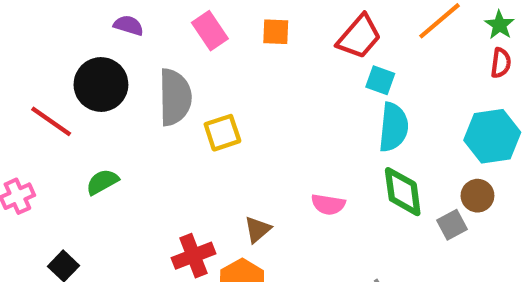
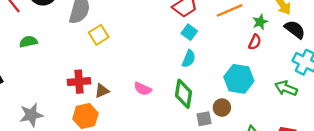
cyan semicircle: (393, 127) -> (189, 59), size x0.7
yellow square: (222, 133) -> (99, 35), turned -30
red cross: (193, 256) -> (79, 82), moved

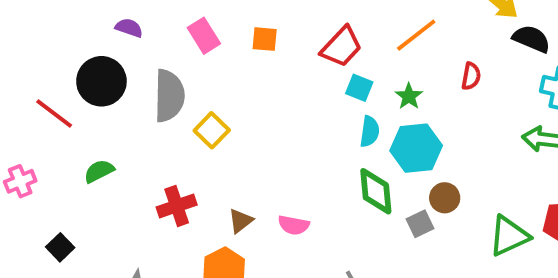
green star: (260, 22) -> (409, 96), moved
cyan hexagon: (239, 79) -> (416, 148), moved
red cross: (79, 82) -> (177, 206), moved
pink semicircle: (143, 89) -> (294, 225), moved

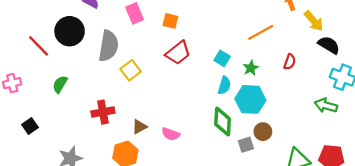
red trapezoid: (341, 47) -> (178, 53), moved
green semicircle: (99, 171) -> (60, 84), turned -42

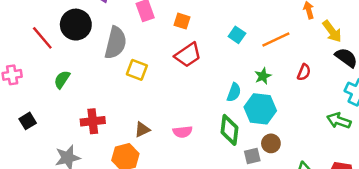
cyan square: (222, 58) -> (237, 35), moved
yellow square: (131, 70) -> (137, 70), turned -36
red cross: (103, 112) -> (93, 121), moved
pink semicircle: (171, 134) -> (183, 132), moved, turned -30

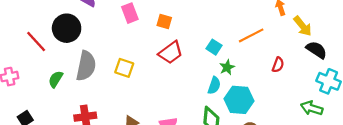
cyan square: (237, 35) -> (214, 47), moved
gray semicircle: (116, 43) -> (86, 66), moved
green star: (263, 76) -> (227, 67), moved

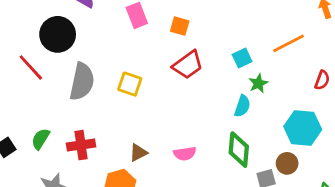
red line: (36, 41) -> (31, 67), moved
cyan square: (214, 47) -> (242, 58), turned 32
green semicircle: (56, 79) -> (41, 139), moved
cyan hexagon: (239, 100) -> (303, 128), moved

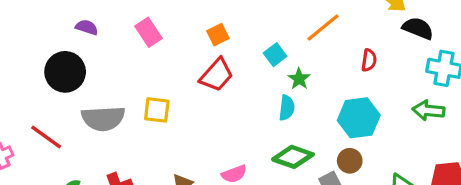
orange square: (180, 26) -> (218, 35), moved, turned -30
red line: (31, 67) -> (46, 137), moved
gray semicircle: (82, 82) -> (103, 118), turned 87
green diamond: (239, 150) -> (293, 157), turned -64

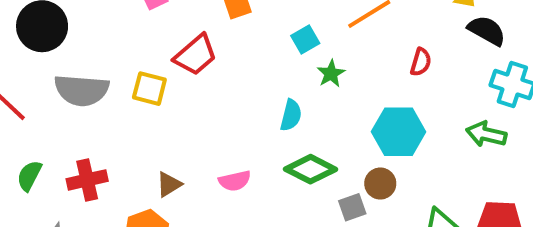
red trapezoid: (217, 75) -> (195, 55), moved
cyan semicircle: (287, 108) -> (291, 115), moved

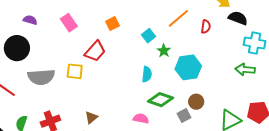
red semicircle: (421, 62) -> (206, 27), moved
cyan hexagon: (398, 132) -> (188, 67), moved
pink semicircle: (235, 181) -> (141, 119), moved, turned -147

